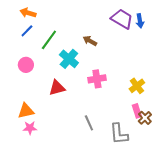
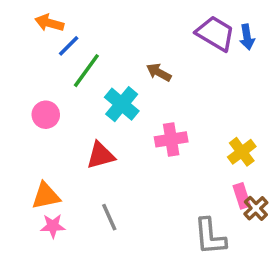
blue line: (27, 31) -> (69, 46), moved
gray line: (89, 123) -> (109, 217), moved

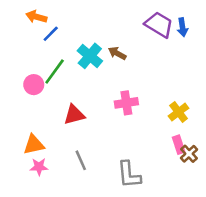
green line: (86, 71) -> (55, 72), moved
cyan cross: (122, 104) -> (90, 56), moved
gray L-shape: (210, 237) -> (129, 175), moved

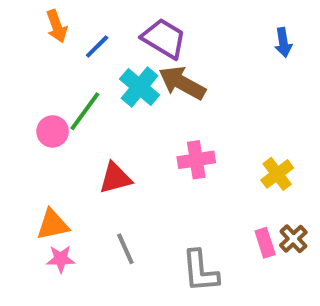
orange arrow: (36, 17) -> (57, 26), turned -126
purple trapezoid: (159, 25) -> (164, 38), moved
blue line: (51, 34) -> (97, 46), moved
brown arrow: (117, 53) -> (182, 83), size x1.6
pink rectangle: (179, 145) -> (265, 243), moved

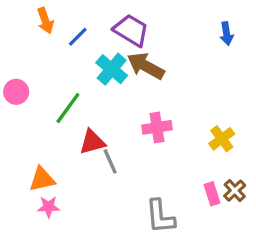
green line: (85, 111) -> (68, 108), moved
pink circle: (53, 131) -> (16, 92), moved
gray line: (125, 249) -> (110, 161), moved

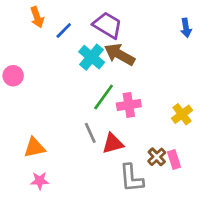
green line: (68, 108) -> (104, 97), moved
red triangle: (92, 142) -> (113, 144), moved
brown cross: (235, 191) -> (157, 157), moved
pink star: (49, 207) -> (40, 181), moved

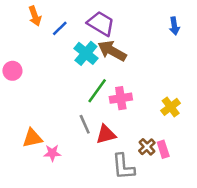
pink star: (40, 181) -> (52, 153), moved

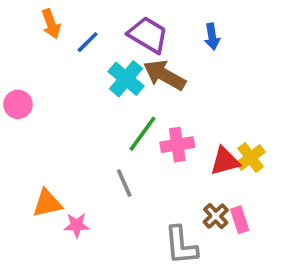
blue arrow: (174, 26) -> (212, 37), moved
red triangle: (106, 134) -> (225, 161), moved

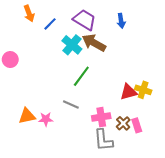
pink cross: (177, 145) -> (101, 117), moved
yellow cross: (251, 157) -> (143, 90), turned -35
gray line: (124, 183) -> (71, 104), turned -42
pink star: (77, 225) -> (46, 119), moved

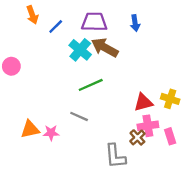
purple trapezoid: (84, 20) -> (94, 22), turned -30
green line: (81, 76) -> (91, 85), turned 30
yellow cross: (143, 90) -> (170, 99), moved
pink cross: (101, 117) -> (148, 126), moved
pink rectangle: (137, 125) -> (170, 136), moved

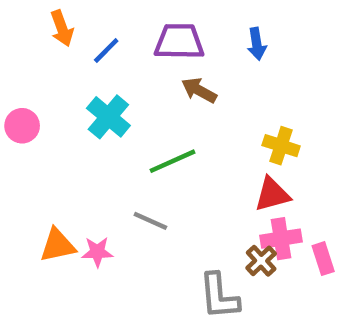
brown arrow: (105, 48) -> (199, 90), size x0.7
cyan cross: (80, 50) -> (108, 117), moved
yellow cross: (170, 99) -> (281, 146), moved

